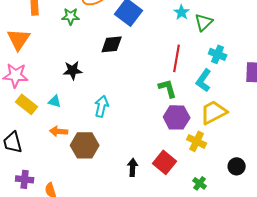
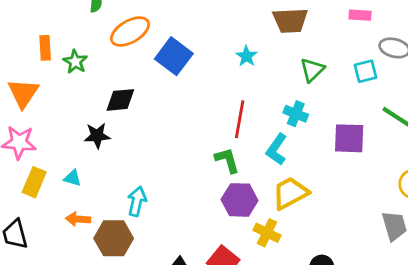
green star: (71, 16) -> (75, 62), moved, turned 30
green triangle: (204, 22) -> (312, 70), moved
black diamond: (112, 44) -> (120, 100), moved
yellow rectangle: (27, 104) -> (34, 182), turned 75
cyan arrow: (102, 106) -> (137, 201), moved

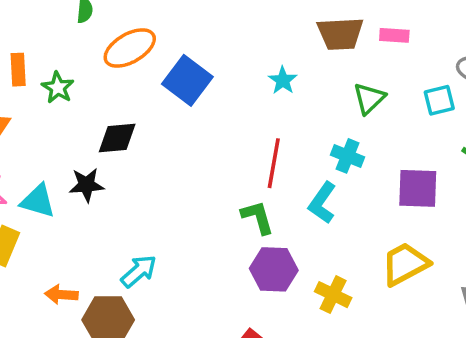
pink rectangle: (360, 15) -> (394, 35), moved
cyan triangle: (73, 178) -> (38, 201), moved, size x1.5
yellow trapezoid: (290, 193) -> (405, 264), moved
cyan arrow: (137, 201) -> (139, 271), turned 36
yellow cross: (267, 233) -> (333, 295), moved

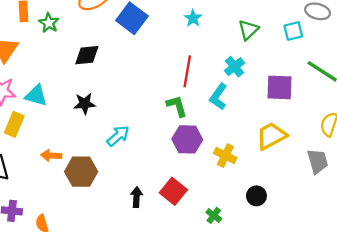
cyan cross: (348, 156) -> (235, 67), turned 30
black star: (87, 185) -> (85, 104), moved
cyan arrow: (139, 271) -> (118, 136), moved

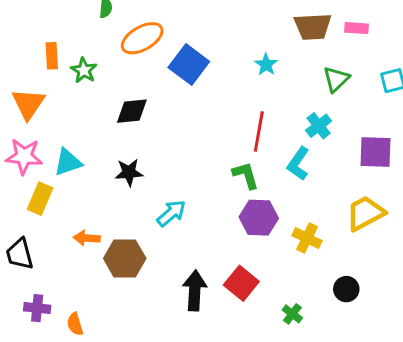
cyan triangle: (36, 96) -> (68, 162), turned -35
black arrow: (136, 197) -> (195, 291), size x1.5

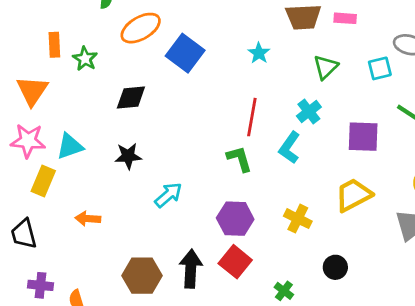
purple hexagon: (259, 218) -> (235, 219), moved
brown hexagon: (125, 258) -> (142, 276), moved

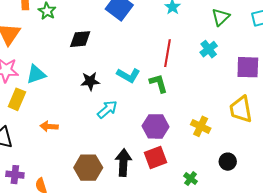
cyan L-shape: (289, 148) -> (128, 75), moved, turned -95
black star: (128, 156) -> (90, 81), moved
yellow trapezoid: (353, 195) -> (241, 109), turned -72
red square: (235, 262) -> (155, 158), turned 30

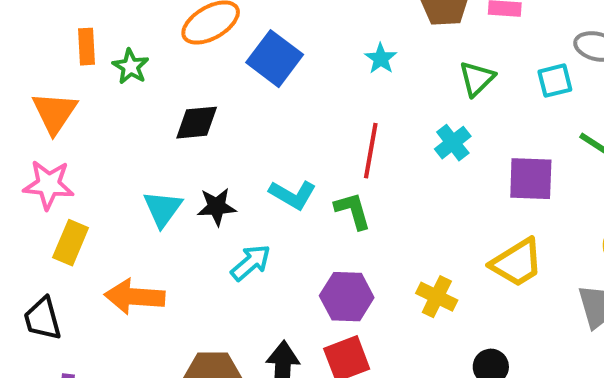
cyan triangle: (36, 74) -> (163, 209), moved, turned -35
yellow trapezoid: (241, 109) -> (517, 263), turned -112
orange arrow: (49, 126) -> (135, 297), size x1.6

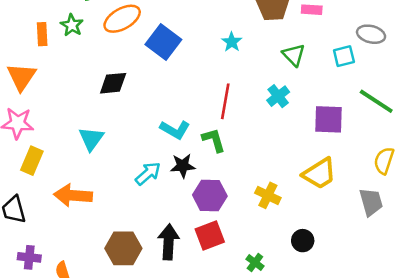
green star: (131, 67) -> (72, 25), moved
green triangle: (477, 79) -> (294, 55), turned -30
black star: (217, 207) -> (183, 166), moved

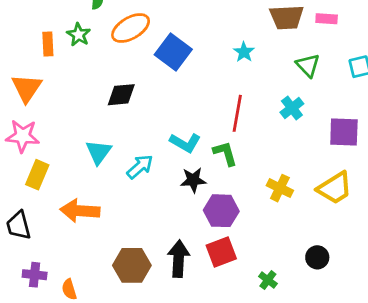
cyan arrow: (148, 174) -> (140, 167), moved
yellow cross: (268, 195) -> (280, 188), moved

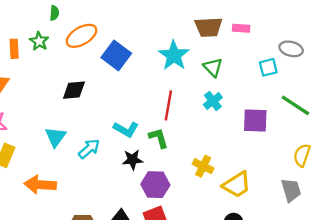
cyan star: (244, 52) -> (174, 55), size x1.8
green triangle: (308, 65) -> (213, 67), moved
yellow trapezoid: (335, 188) -> (237, 185), moved

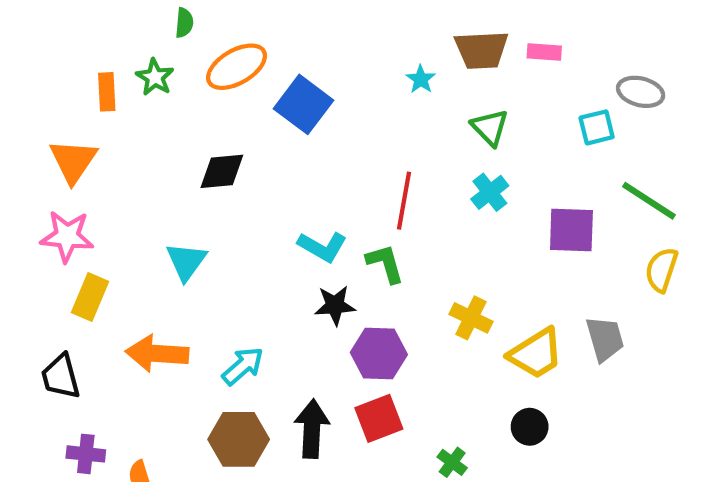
cyan star: (174, 55) -> (421, 79), moved, size x0.5
cyan arrow: (89, 149) -> (243, 366), moved
yellow semicircle: (302, 155) -> (661, 270), moved
gray trapezoid: (291, 190) -> (605, 339), moved

